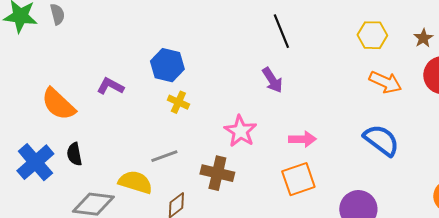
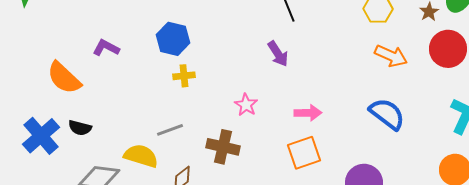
purple L-shape: (110, 86) -> (106, 48), moved
yellow cross: (178, 102) -> (184, 76), turned -30
pink star: (240, 131) -> (246, 105), size x0.7
black semicircle: (74, 154) -> (80, 128), turned -65

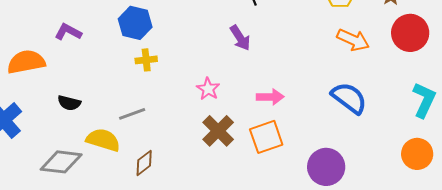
orange semicircle: (64, 78) -> (26, 62), turned 126
black semicircle: (80, 128) -> (69, 103), moved
brown cross: (223, 147) -> (218, 131), moved, turned 32

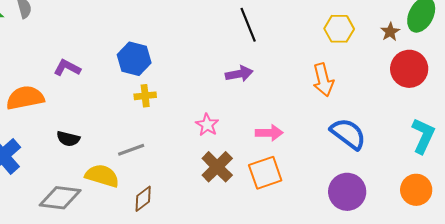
purple arrow: (240, 38) -> (239, 74), turned -68
orange arrow: (353, 40) -> (323, 80), moved, turned 52
purple circle: (326, 167) -> (347, 192), moved

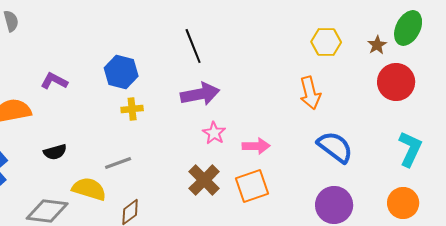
black line: (248, 25) -> (193, 46), moved
purple arrow: (239, 74) -> (200, 94), moved, size x1.4
pink star: (207, 125) -> (214, 133), moved
black semicircle: (68, 139) -> (55, 152), turned -30

